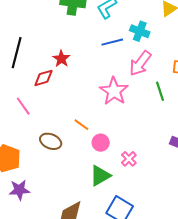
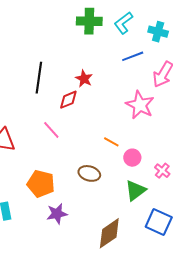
cyan cross: (140, 31) -> (158, 32), moved
brown ellipse: (51, 141) -> (89, 173), moved

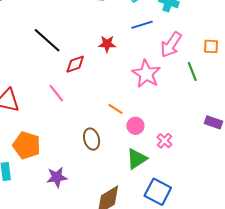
black line: (39, 78) -> (47, 40), turned -60
red star: (84, 79) -> (107, 44), moved, turned -30
brown ellipse: (89, 173) -> (92, 139), turned 55
orange pentagon: (41, 184) -> (27, 145), moved

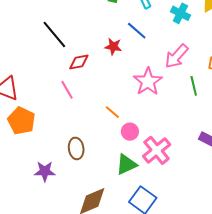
blue line: (142, 25) -> (137, 31), moved, turned 50
pink line: (56, 93) -> (67, 90), moved
brown ellipse: (92, 139) -> (76, 148), moved
pink cross: (165, 141) -> (157, 150), size x1.8
orange pentagon: (27, 145) -> (21, 121), moved

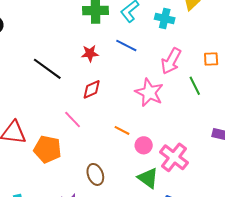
red star: (113, 47) -> (90, 53), moved
red diamond: (79, 62) -> (92, 89), moved
orange pentagon: (21, 121) -> (48, 149), moved
green triangle: (126, 164) -> (148, 178), turned -45

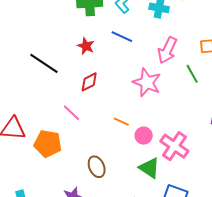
red star: (90, 53) -> (86, 46), turned 30

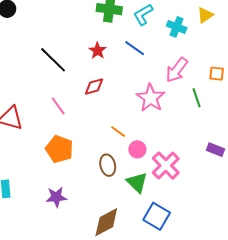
pink line: (71, 113) -> (58, 106), moved
orange pentagon: (48, 144) -> (59, 149), moved
brown ellipse: (97, 167) -> (108, 165), moved

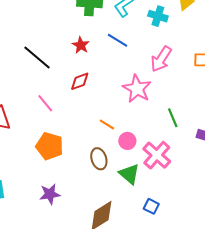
green line: (197, 98) -> (173, 118), moved
blue square: (157, 216) -> (151, 206), size x0.6

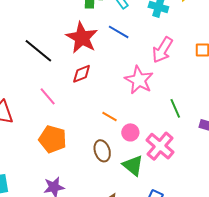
red star: (81, 45) -> (82, 38), size x1.8

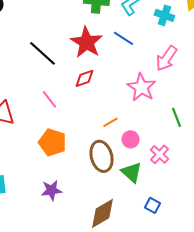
orange line: (110, 116) -> (110, 122), turned -63
pink cross: (160, 146) -> (159, 154), size x0.7
brown ellipse: (102, 151) -> (101, 156), size x1.4

